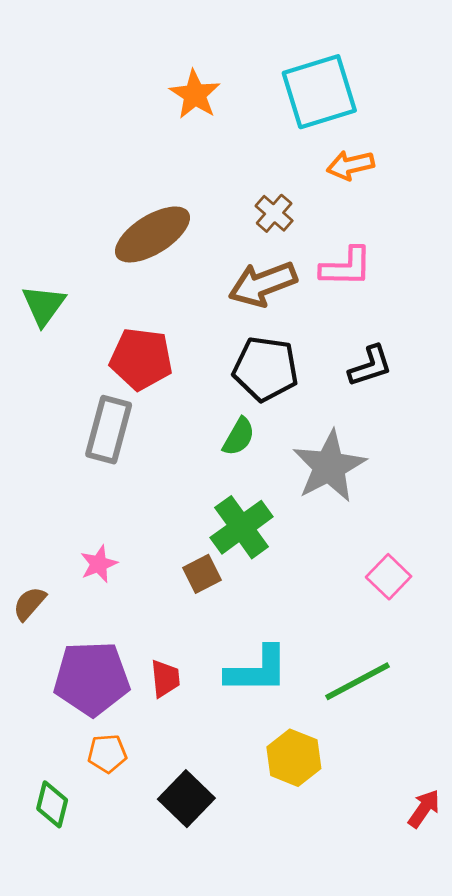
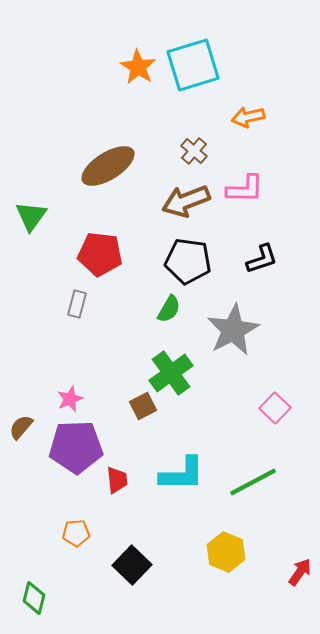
cyan square: (319, 92) -> (193, 65), moved
gray rectangle: (109, 430) -> (77, 304), size x0.6
purple pentagon: (92, 678) -> (76, 447), moved
yellow hexagon: (294, 758) -> (226, 552), moved
green diamond: (52, 804) -> (34, 598), moved

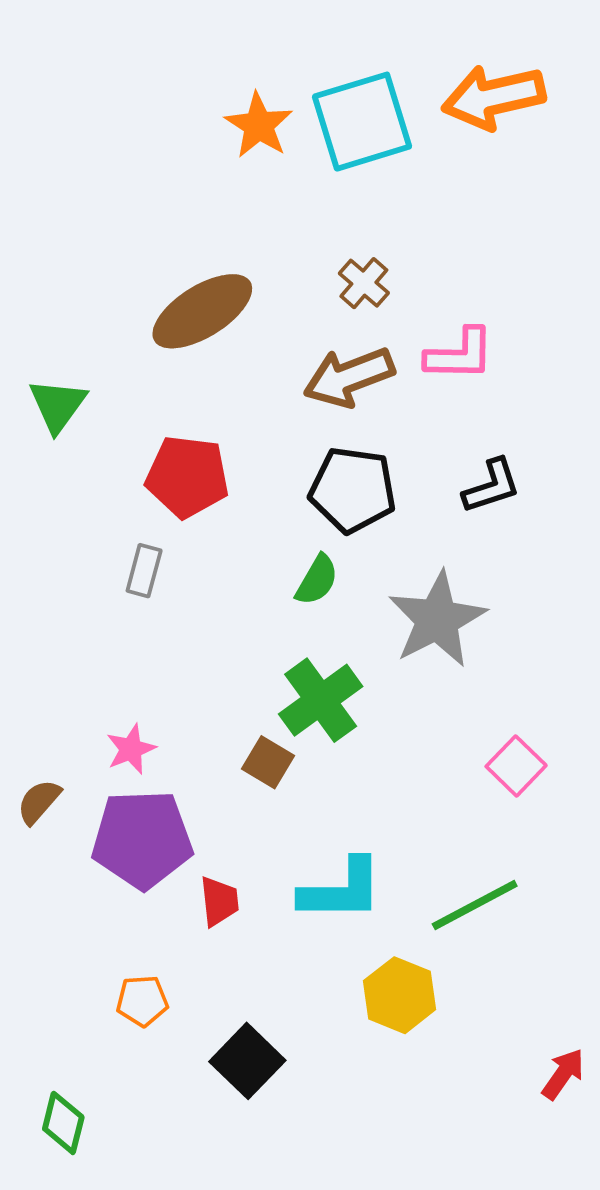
orange arrow: (248, 117) -> (494, 97), moved, size x1.6
brown square: (143, 406) -> (268, 762), turned -32
yellow hexagon: (226, 552) -> (400, 995), moved

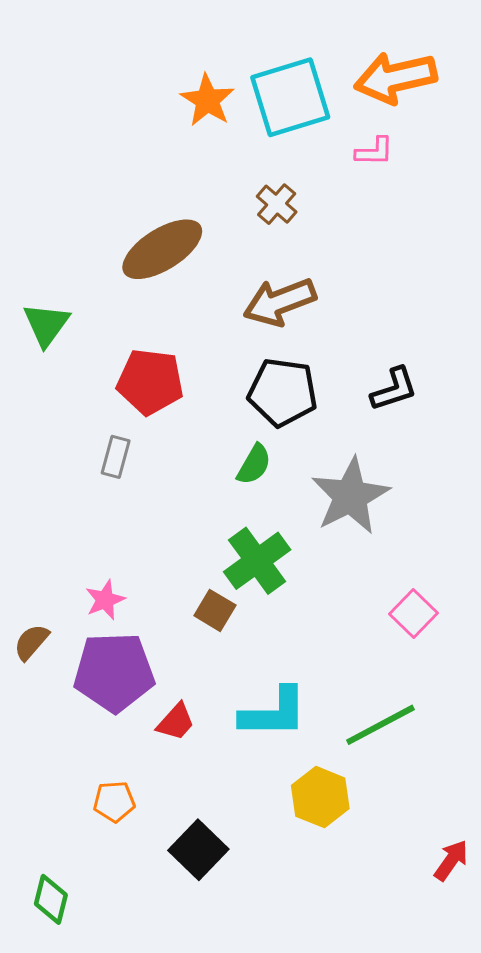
brown cross: (364, 283) -> (277, 204), moved
pink L-shape: (460, 355) -> (374, 151), moved, size x0.7
red trapezoid: (219, 901) -> (176, 722), turned 48

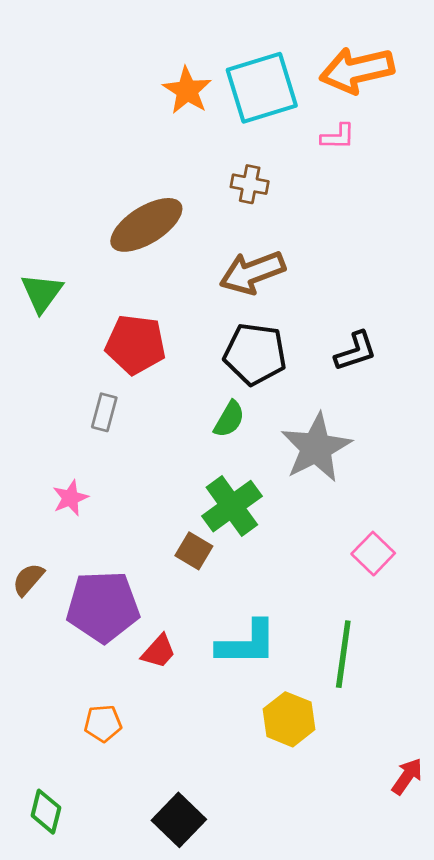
brown cross: (277, 204) -> (250, 184), turned -30
pink star: (105, 600) -> (70, 498), moved
green line: (380, 725) -> (343, 654), turned -54
black square: (198, 850) -> (179, 820), moved

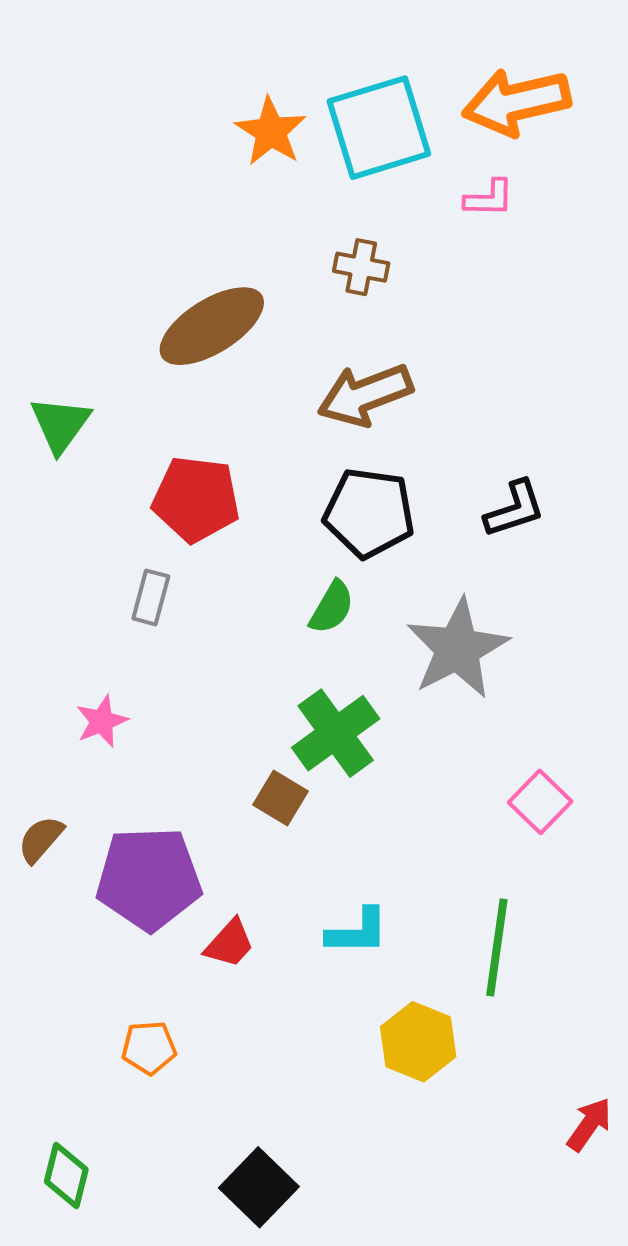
cyan L-shape: (247, 643) -> (357, 932), size x0.7

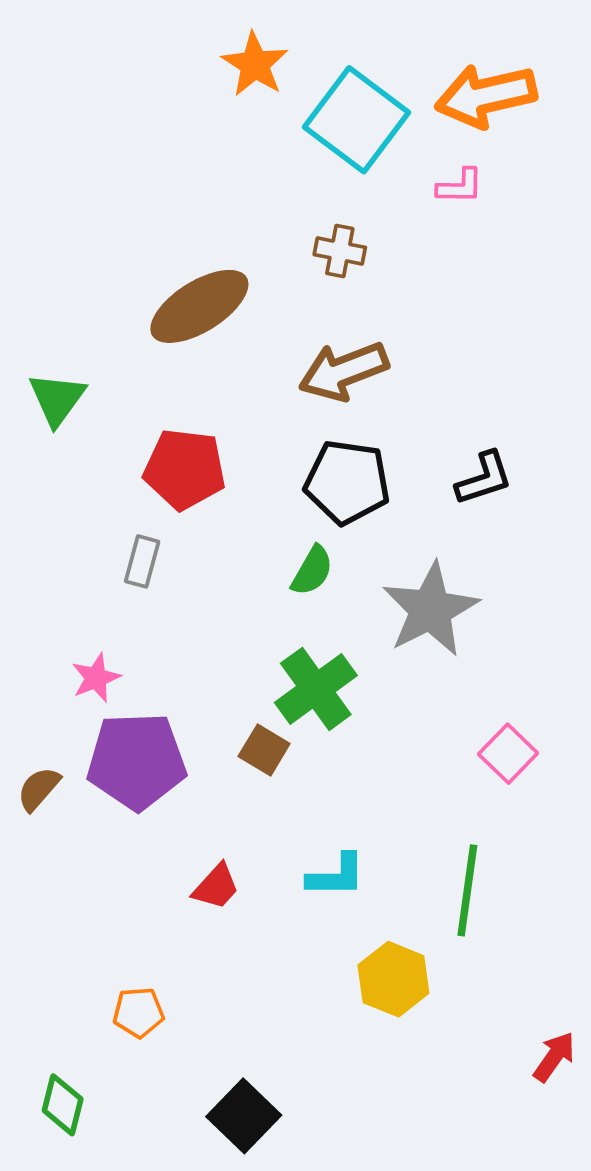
cyan square: (379, 128) -> (356, 120), turned -36
orange star: (271, 131) -> (255, 64), moved
purple pentagon: (149, 879) -> (137, 761), moved
orange pentagon: (149, 1048) -> (138, 1012), moved

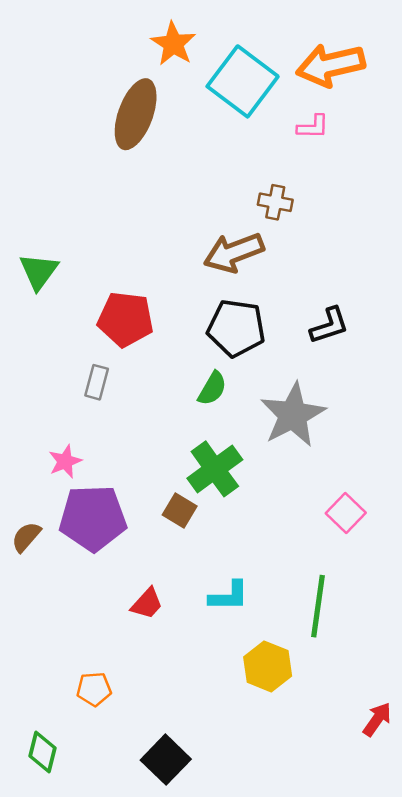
brown cross: (340, 251) -> (275, 202), moved
brown ellipse: (199, 306) -> (136, 114), moved, turned -38

